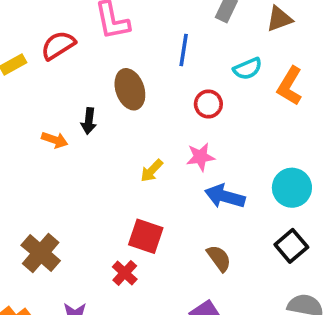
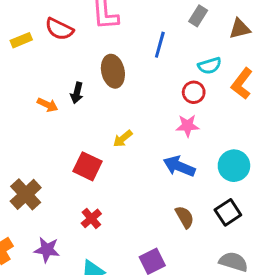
red semicircle: (58, 45) -> (59, 29), turned -128
red circle: (208, 104) -> (194, 92), moved
pink star: (200, 157) -> (188, 126), moved
red square: (146, 236) -> (87, 166), moved
brown semicircle: (219, 258) -> (185, 217), moved

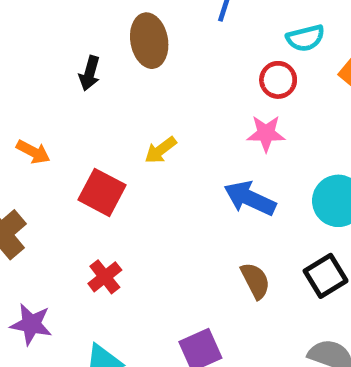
orange arrow: (48, 105) -> (33, 152), moved

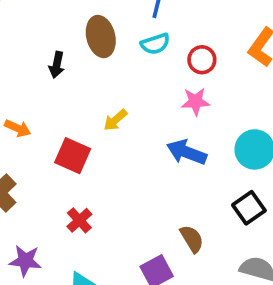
cyan semicircle: (305, 38) -> (155, 44), moved
brown semicircle: (255, 281) -> (192, 239), moved

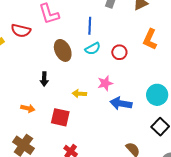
black arrow: (57, 65) -> (44, 79), moved
pink star: (195, 102) -> (105, 83), moved
yellow arrow: (115, 120) -> (79, 94), turned 56

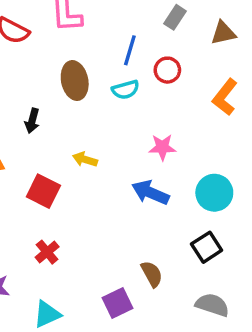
red circle: (119, 52) -> (167, 70), moved
pink star: (105, 83) -> (162, 147), moved

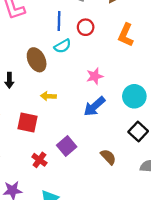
brown ellipse: (75, 81) -> (37, 60), moved
blue arrow: (150, 193) -> (94, 106), turned -50
purple square: (117, 303) -> (67, 146), moved

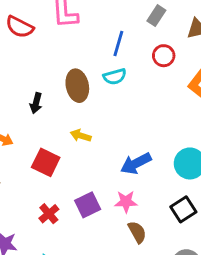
red circle: (86, 27) -> (164, 56), moved
pink star: (95, 76) -> (126, 202), moved

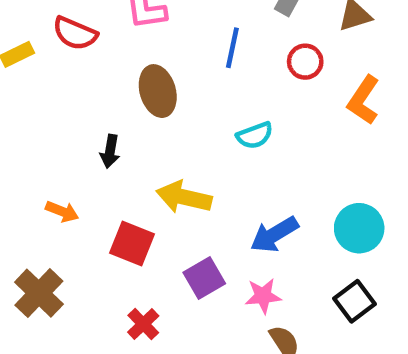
cyan semicircle: (115, 77) -> (255, 135), moved
brown ellipse: (77, 86) -> (158, 91), moved
yellow arrow: (81, 136) -> (184, 197), size x1.6
purple square: (88, 205) -> (204, 278), moved

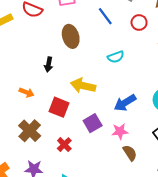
blue line: (232, 48) -> (105, 16), turned -48
brown cross: (39, 293) -> (30, 131), moved

